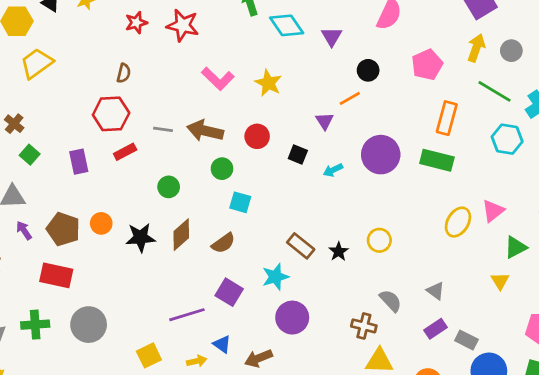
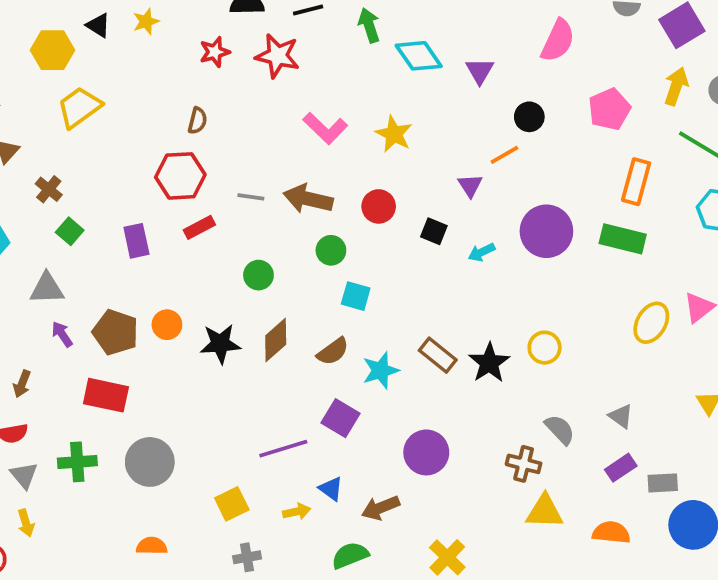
black star: (339, 252) -> (489, 363), size x1.5
cyan star: (275, 277) -> (381, 370), moved
gray rectangle: (466, 340) -> (663, 483), turned -30

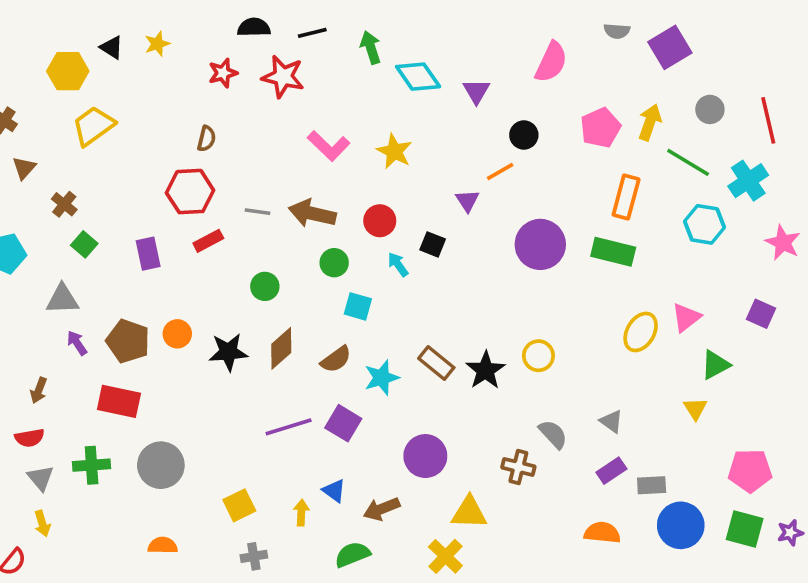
yellow arrow: (676, 86) -> (650, 122), moved
cyan arrow: (482, 252) -> (398, 265), moved, turned 80
purple line: (283, 449) -> (289, 427), moved
yellow arrow: (297, 512) -> (301, 513), turned -75
yellow triangle: (545, 512) -> (469, 513), moved

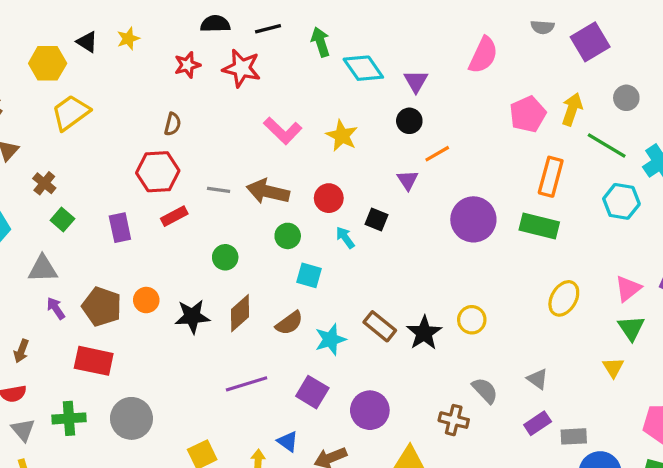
black circle: (524, 135) -> (409, 121), moved
pink triangle: (686, 317) -> (628, 289), moved
green triangle: (715, 365) -> (631, 328), turned -36
purple square: (343, 423) -> (312, 392), moved

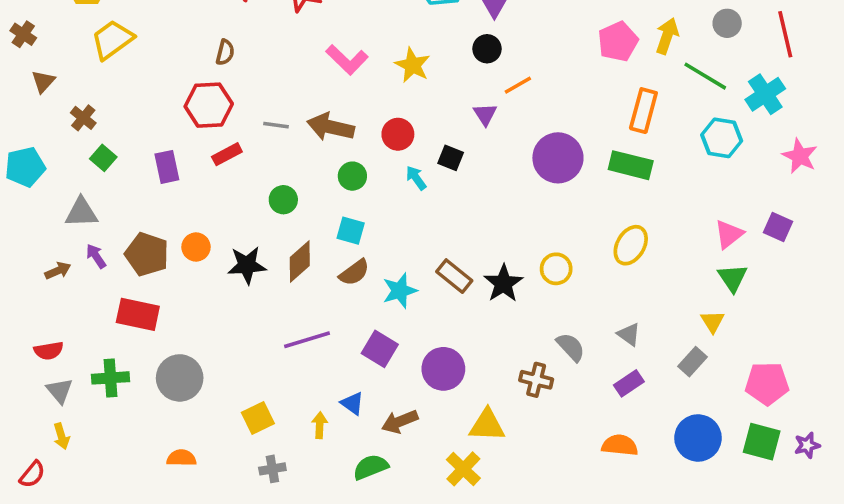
cyan square: (309, 275) -> (351, 231), moved
yellow ellipse: (564, 298) -> (631, 245), moved
brown arrow: (21, 351) -> (58, 271), moved, turned -135
gray rectangle: (574, 436) -> (693, 362), moved, turned -45

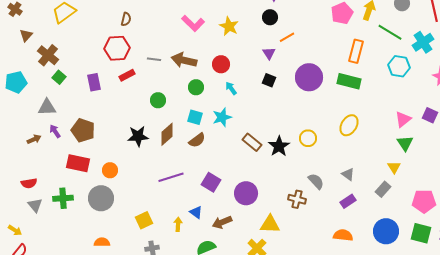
brown cross: (83, 118) -> (48, 55), size x1.5
black square: (451, 158) -> (269, 80), moved
orange circle: (196, 247) -> (110, 170), moved
cyan star: (400, 291) -> (222, 117), moved
yellow arrow: (61, 436) -> (15, 230), moved, turned -40

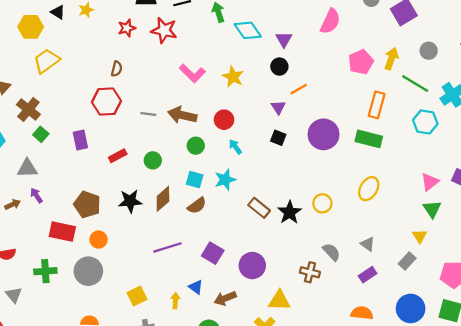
red rectangle: (127, 75) -> (118, 156), moved
brown pentagon: (83, 130) -> (87, 204), moved
gray triangle: (35, 205) -> (14, 295), moved

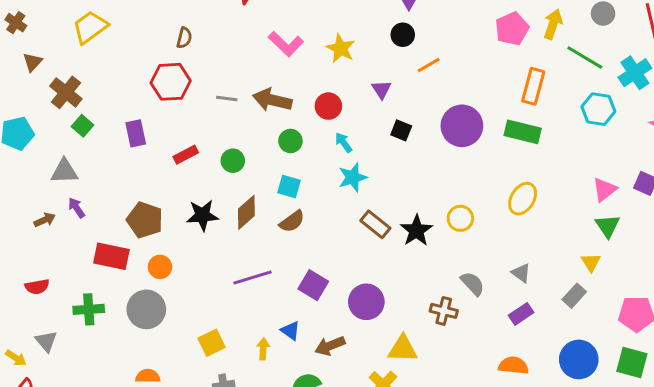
purple triangle: (278, 107) -> (382, 89), moved
cyan star: (225, 180) -> (353, 177), moved

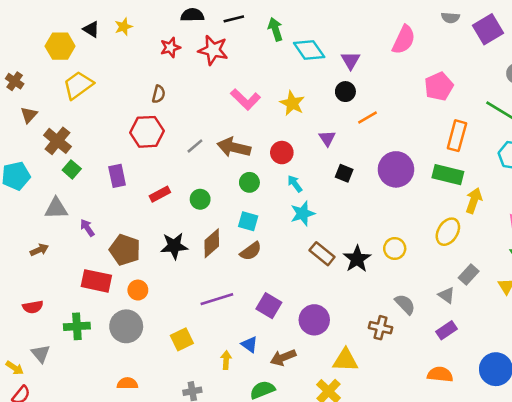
yellow arrow: (553, 24) -> (474, 201), moved
gray line: (227, 98) -> (195, 146), turned -48
purple arrow: (77, 208) -> (87, 228), moved
gray rectangle: (574, 296) -> (469, 274), moved
yellow square: (212, 343) -> (182, 339), moved

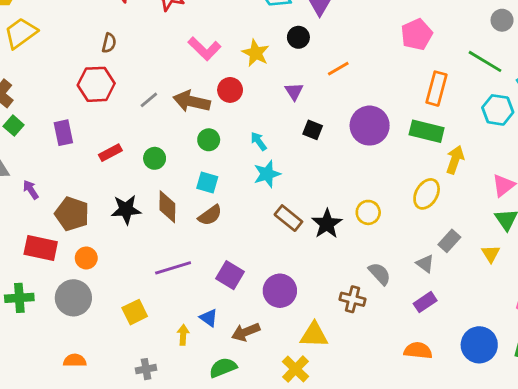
black circle: (345, 92) -> (298, 37), moved
red circle: (282, 153) -> (230, 90), moved
brown diamond: (212, 243) -> (167, 207), turned -48

